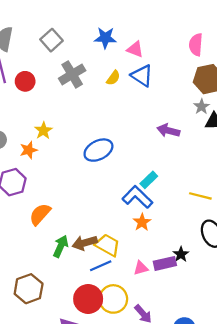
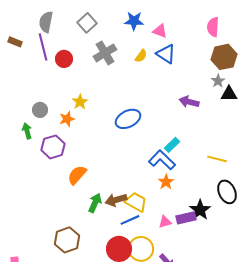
black star: (181, 254) -> (200, 210), size x1.5

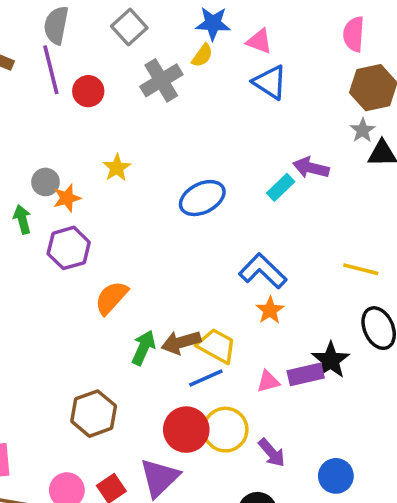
yellow semicircle: (141, 56) -> (202, 56), moved
orange star: (67, 119) -> (67, 198), moved
cyan rectangle: (172, 145) -> (281, 187), moved

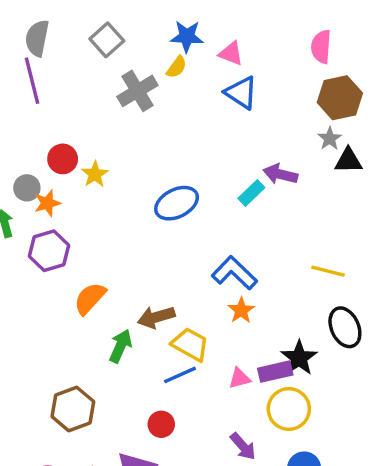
red circle: (88, 91) -> (63, 159), moved
brown arrow: (181, 342) -> (156, 317), moved
red circle: (186, 430) -> (161, 424), size x0.6
yellow circle: (225, 430) -> (289, 409), moved

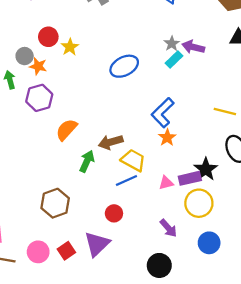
gray star: (330, 139) -> (172, 44), moved
orange star: (47, 203) -> (38, 66), turned 30
blue L-shape: (234, 273) -> (163, 113), turned -88

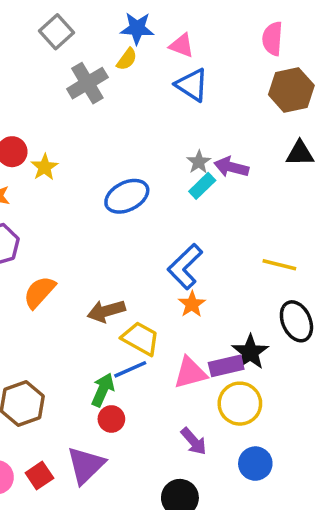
green arrow: (87, 161) -> (103, 390), moved
pink triangle: (166, 183) -> (190, 373), size x1.5

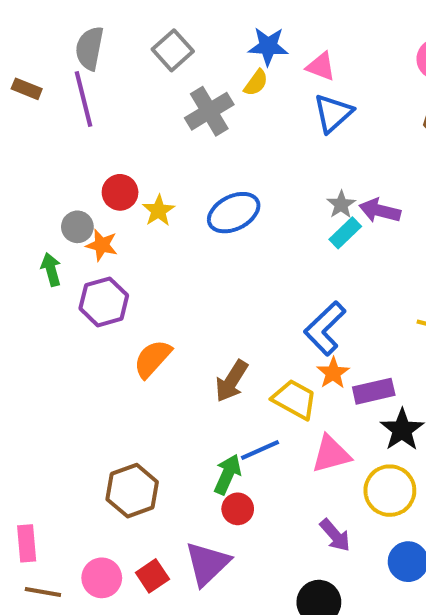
blue triangle: (192, 85) -> (333, 113), turned 45
blue ellipse: (127, 196) -> (234, 213), moved
brown arrow: (106, 311) -> (232, 381), turned -42
yellow trapezoid: (141, 338) -> (295, 399), moved
purple rectangle: (226, 366) -> (374, 391), moved

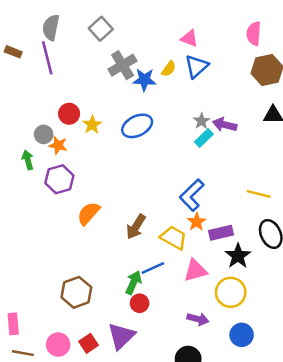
blue star: (268, 46) -> (144, 80), moved
yellow semicircle: (256, 83) -> (169, 69), moved
purple arrow: (335, 535) -> (198, 319), turned -35

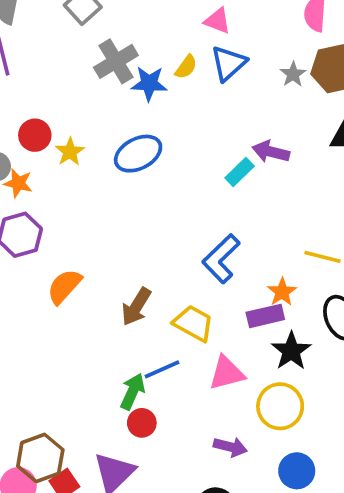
gray star: (201, 121) -> (293, 74), moved
orange star: (197, 222) -> (282, 292), moved
brown hexagon: (76, 292) -> (40, 458), moved

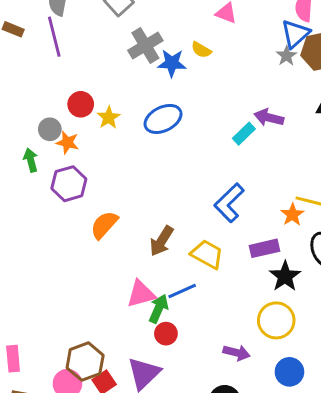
blue triangle: (228, 63) -> (295, 34), moved
yellow semicircle: (186, 67) -> (201, 50), turned 84
orange star: (282, 292) -> (292, 215), moved
pink triangle: (227, 373) -> (141, 294), moved

